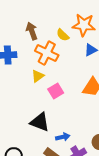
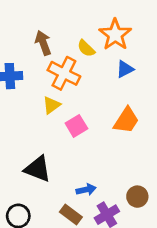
orange star: (84, 25) -> (115, 35), turned 30
black triangle: (40, 122) -> (38, 169), moved

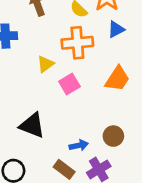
orange cross: (64, 73) -> (77, 43), moved, turned -32
brown circle: (137, 197) -> (113, 136), moved

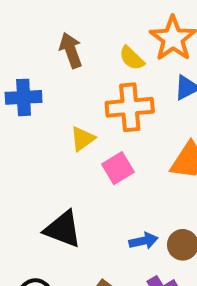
blue arrow: (79, 145) -> (143, 241), moved

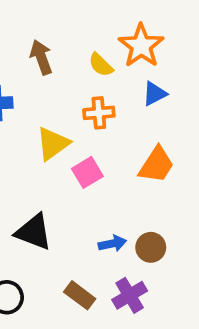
orange cross: (130, 107) -> (99, 113), size x0.7
yellow triangle: (83, 139) -> (53, 144), size x1.4

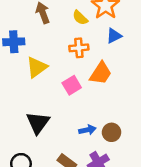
yellow triangle: (53, 144) -> (37, 67), moved
orange trapezoid: (157, 165) -> (101, 73), moved
black triangle: (34, 232) -> (38, 123), turned 45

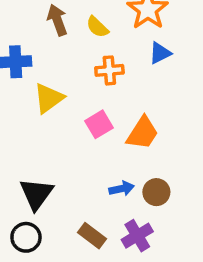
yellow semicircle: (80, 18) -> (97, 27), moved
orange trapezoid: (101, 73) -> (142, 133), moved
black triangle: (38, 123) -> (36, 194), moved

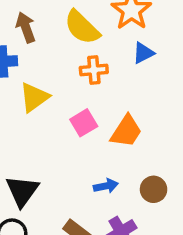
brown arrow: (57, 20) -> (26, 27), moved
yellow semicircle: (97, 27) -> (82, 27), size x1.6
brown circle: (156, 192) -> (154, 189), moved

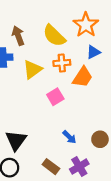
yellow triangle: (34, 97) -> (32, 69), moved
orange trapezoid: (126, 131) -> (83, 77), moved
blue arrow: (106, 186) -> (69, 137), turned 56

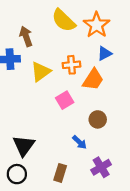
yellow semicircle: (54, 36) -> (64, 20), moved
brown circle: (100, 139) -> (98, 119), moved
brown rectangle: (51, 167) -> (60, 173), turned 70
purple cross: (79, 167) -> (101, 167), moved

